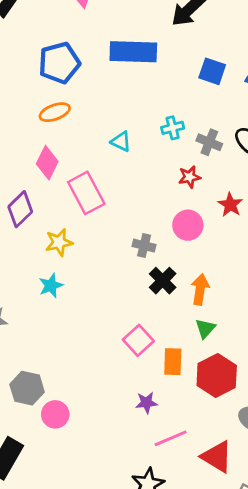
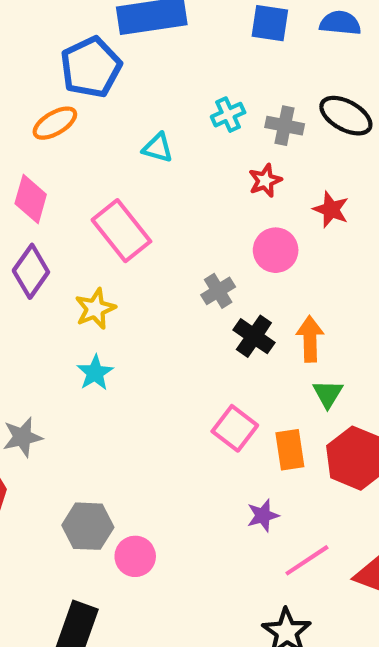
blue pentagon: (59, 63) -> (91, 67), moved
pink diamond: (47, 163) -> (31, 199), moved
gray cross: (144, 246) -> (218, 291), turned -35

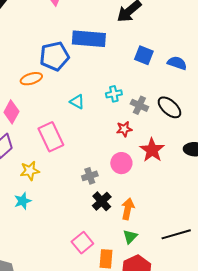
red star: (331, 210) -> (152, 150), size x1.4

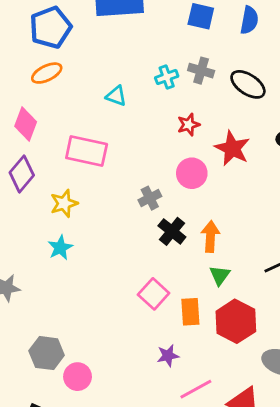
blue pentagon: (54, 56) -> (51, 27), moved
blue semicircle: (177, 63) -> (249, 20), turned 90
gray cross: (139, 105) -> (201, 71), moved
pink rectangle: (51, 137) -> (87, 151), turned -44

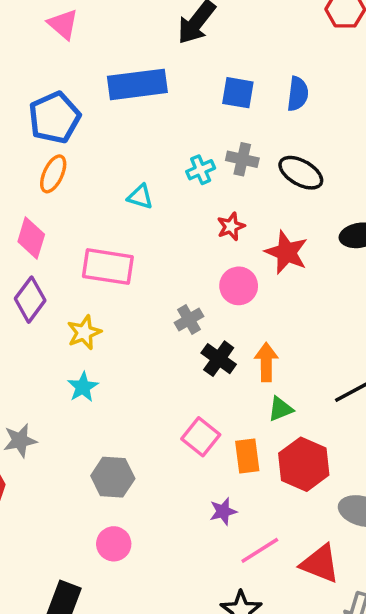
orange ellipse: (47, 73) -> (53, 174), turned -36
green triangle: (220, 275) -> (280, 409), turned 35
gray hexagon: (47, 353) -> (113, 477), moved

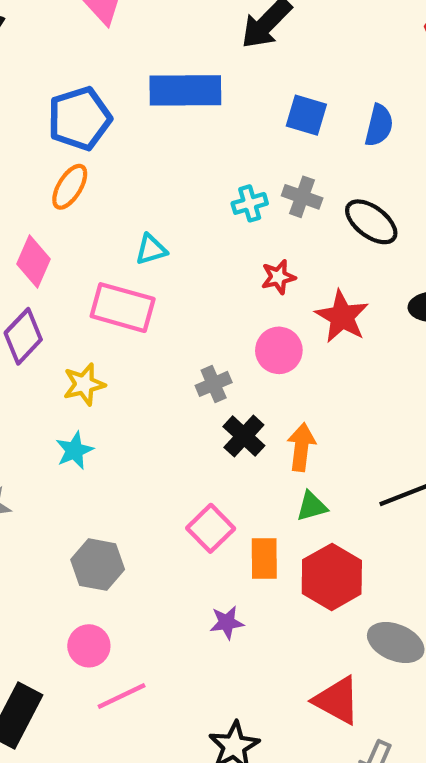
cyan triangle: (140, 197) -> (151, 249), moved, turned -40
pink line: (260, 550) -> (122, 696), moved

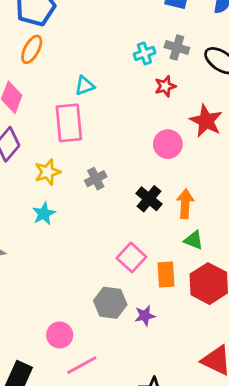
red star: (278, 277) -> (165, 86), moved
pink rectangle: (123, 308) -> (69, 123), turned 72
gray cross: (214, 384) -> (96, 179), moved
green triangle: (312, 506) -> (194, 240), turned 40
gray hexagon: (98, 565) -> (110, 303), moved

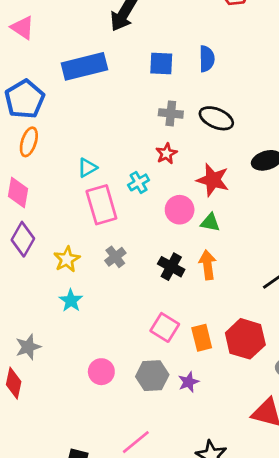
cyan cross: (144, 53) -> (139, 182), moved
pink rectangle: (69, 123) -> (101, 205), moved
green triangle: (194, 240) -> (210, 222), moved
pink circle: (60, 335) -> (101, 372), moved

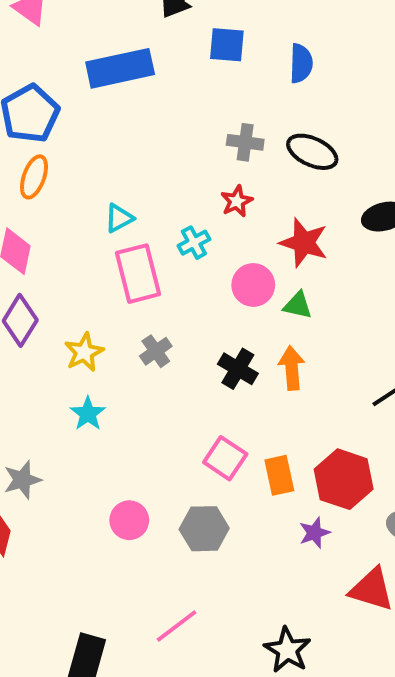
blue square: (161, 63) -> (227, 45), moved
purple star: (188, 382) -> (314, 533), moved

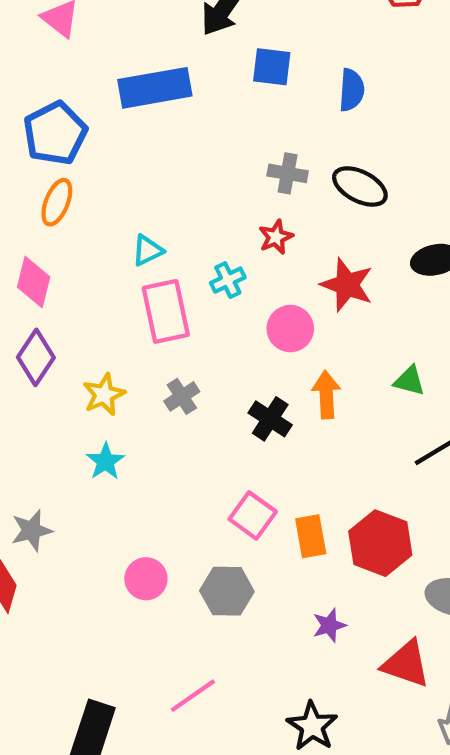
green triangle: (298, 305) -> (409, 381), moved
orange arrow: (292, 368) -> (326, 395), moved
purple star: (314, 533) -> (329, 625), moved

